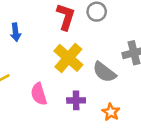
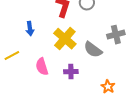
blue arrow: (16, 32) -> (30, 29), moved
orange star: (111, 112) -> (108, 87), moved

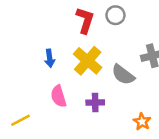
blue arrow: (30, 29) -> (50, 58), moved
yellow line: (12, 56) -> (20, 120), moved

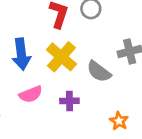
blue arrow: (50, 58) -> (21, 54), size x1.6
pink semicircle: (58, 96) -> (31, 94), turned -95

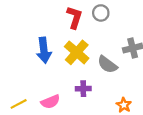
pink semicircle: (31, 94) -> (50, 102), moved

